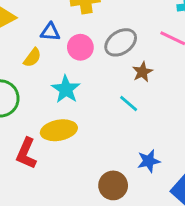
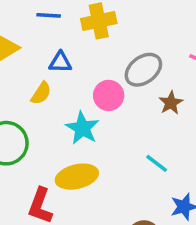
pink circle: (80, 47) -> (109, 95), moved
cyan line: (129, 104) -> (157, 163), moved

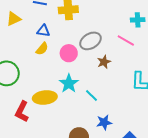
yellow semicircle: (41, 93) -> (42, 49), moved
cyan star: (82, 128) -> (69, 83), moved

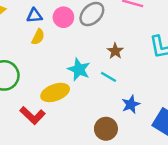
pink circle: (69, 53) -> (63, 17), moved
brown star: (104, 62) -> (115, 51), moved
red L-shape: (22, 112) -> (32, 115), turned -60

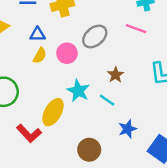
pink circle: (63, 17) -> (67, 53), moved
yellow ellipse: (55, 92) -> (53, 112), turned -44
brown circle: (106, 129) -> (89, 150), moved

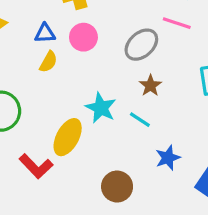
gray ellipse: (95, 36) -> (141, 45), moved
pink circle: (67, 53) -> (83, 37), moved

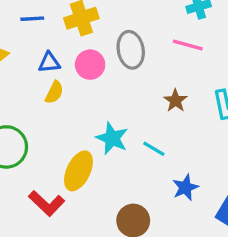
gray ellipse: (141, 45) -> (131, 50), moved, turned -56
brown star: (150, 85) -> (175, 101), moved

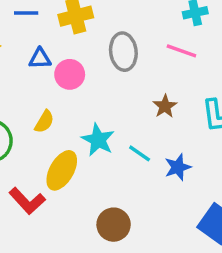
pink circle: (90, 65) -> (70, 74), moved
yellow semicircle: (54, 92) -> (44, 122), moved
blue star: (185, 188) -> (178, 167), moved

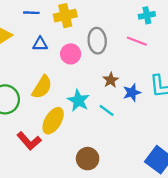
pink circle: (70, 74) -> (71, 54), moved
brown star: (165, 106) -> (111, 80), moved
yellow semicircle: (44, 122) -> (42, 87), size x1.5
blue star: (178, 167) -> (132, 93), moved

